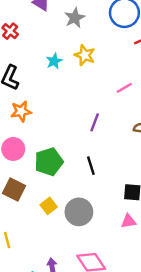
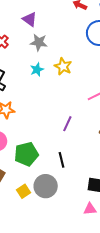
gray star: (75, 18) -> (39, 42), moved, turned 30
gray circle: (79, 212) -> (46, 186), moved

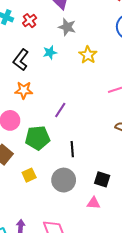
cyan star: (37, 70) -> (50, 53), moved
purple line: (67, 124) -> (60, 110), moved
gray circle: (46, 186) -> (64, 180), moved

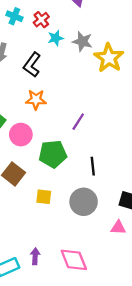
gray star: (67, 27) -> (82, 41), moved
cyan star: (50, 53) -> (56, 38), moved
yellow star: (88, 55) -> (109, 58), size x1.4
yellow square: (29, 175) -> (44, 197), turned 32

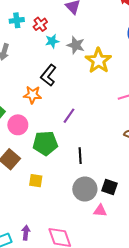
cyan cross: (14, 16) -> (17, 20), turned -32
black L-shape: (32, 65) -> (48, 75), moved
gray circle: (84, 202) -> (85, 189), moved

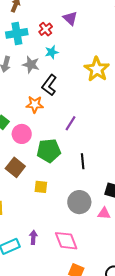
cyan cross: (17, 20) -> (17, 33), size x1.5
red cross: (40, 24) -> (46, 29), moved
gray star: (76, 45) -> (31, 65), moved
gray circle: (85, 189) -> (79, 202), moved

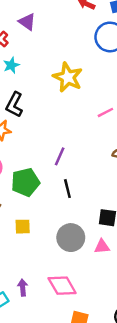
purple line: (71, 123) -> (60, 156), moved

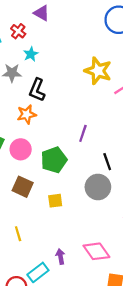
yellow star: (68, 77) -> (98, 71), moved
black line: (67, 189) -> (107, 162), moved
gray circle: (71, 238) -> (98, 187), moved

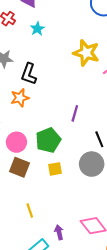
cyan star: (31, 54) -> (37, 29), moved
pink circle: (21, 149) -> (16, 142), moved
yellow square: (55, 201) -> (55, 169), moved
yellow line: (18, 234) -> (30, 210), moved

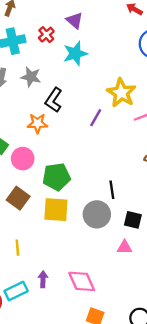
cyan star: (37, 29) -> (75, 54), size x1.5
purple line: (75, 113) -> (96, 118), moved
pink circle: (16, 142) -> (23, 159), moved
yellow square: (55, 169) -> (56, 210), size x1.6

